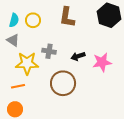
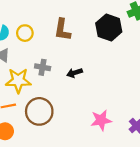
pink star: (102, 62) -> (101, 120), moved
brown circle: (63, 83) -> (39, 111), moved

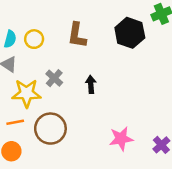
gray cross: (43, 67) -> (54, 78), turned 32
black arrow: (75, 73) -> (91, 84), turned 104

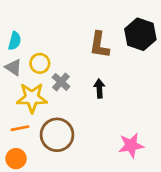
brown L-shape: (77, 35) -> (99, 45), moved
yellow circle: (34, 39) -> (40, 63), moved

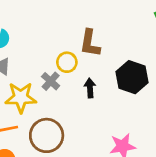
black hexagon: (140, 34) -> (132, 77), moved
yellow circle: (40, 63) -> (67, 62), moved

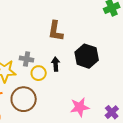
yellow circle: (67, 62) -> (39, 73), moved
gray cross: (51, 81) -> (27, 59), turned -32

